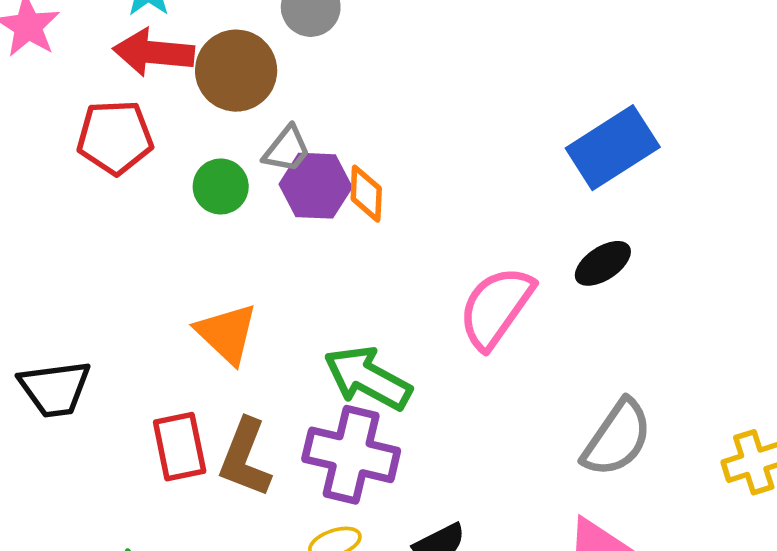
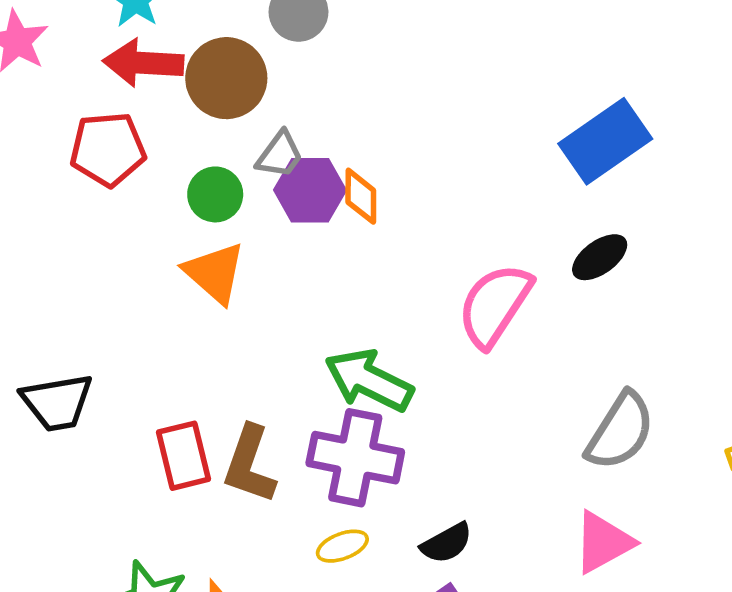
orange triangle: (227, 334) -> (215, 273), moved

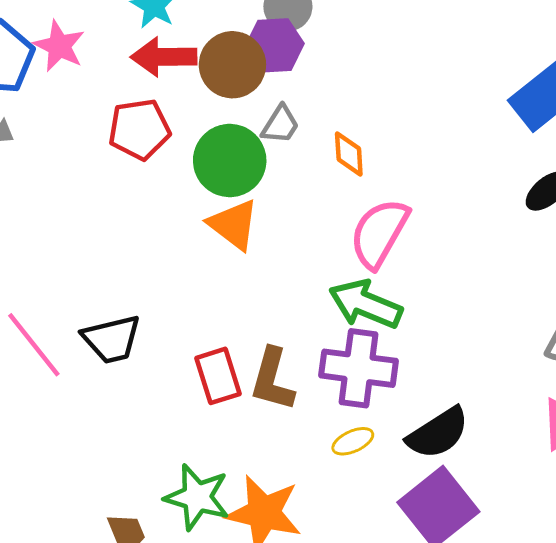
purple hexagon: (310, 190) -> (275, 45), moved
green circle: (215, 194) -> (230, 161), size x1.6
pink semicircle: (495, 305) -> (379, 233), moved
black semicircle: (447, 543) -> (438, 433), size x1.5

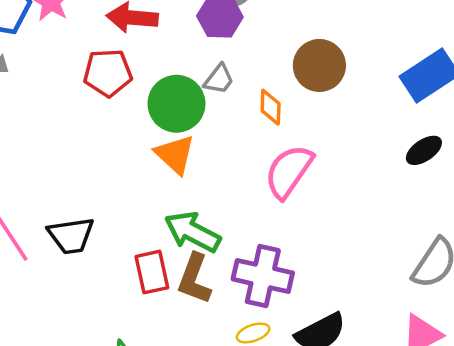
brown circle: (232, 65) -> (319, 65), moved
green arrow: (366, 304) -> (192, 232), moved

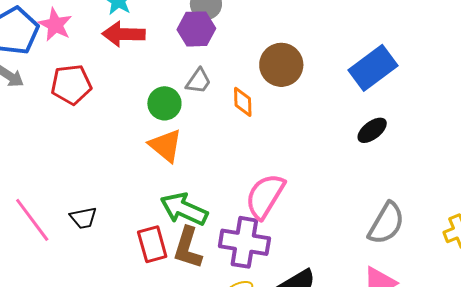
red pentagon: (108, 73) -> (71, 84), moved
green circle: (176, 104) -> (164, 103), size x0.7
pink semicircle: (289, 171) -> (265, 196), moved
black trapezoid: (71, 236) -> (83, 218), size x0.7

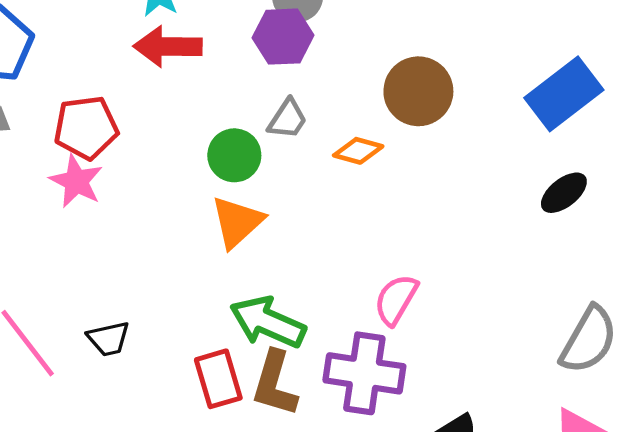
pink star: (55, 25) -> (76, 181), moved
orange diamond: (243, 102) -> (358, 151), turned -72
orange triangle: (166, 146) -> (237, 222), turned 39
pink semicircle: (265, 196) -> (396, 300), size x0.7

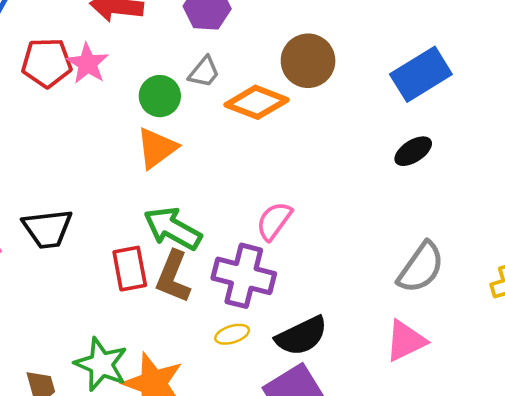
orange diamond: (358, 151) -> (257, 102), size x1.6
pink star: (76, 181) -> (88, 63), moved
black trapezoid: (109, 339) -> (47, 229), size x1.5

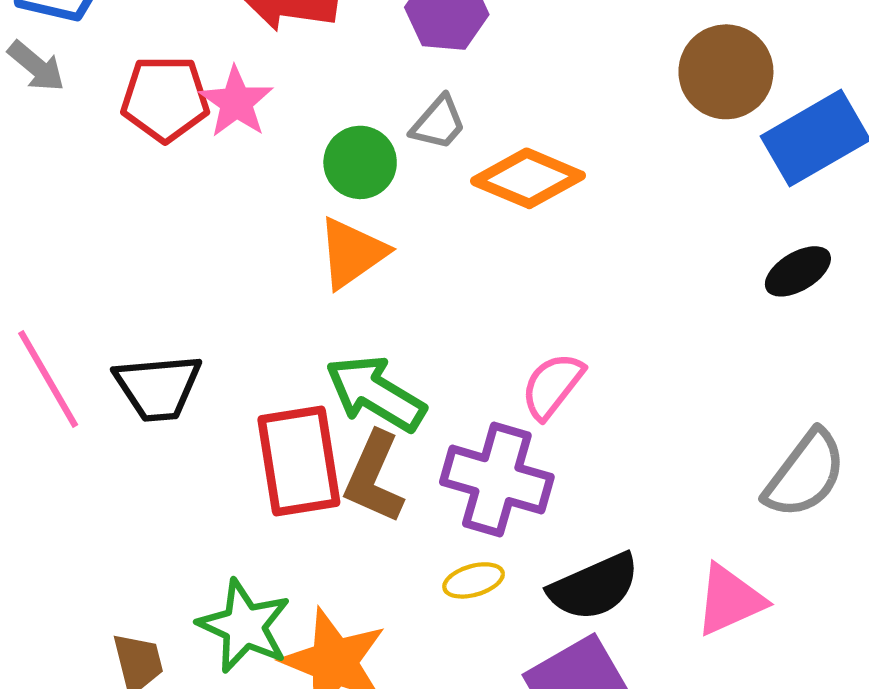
brown circle: (308, 61) -> (726, 72), moved
red rectangle: (130, 269) -> (299, 461), size x1.4
pink triangle: (406, 341) -> (730, 600), moved

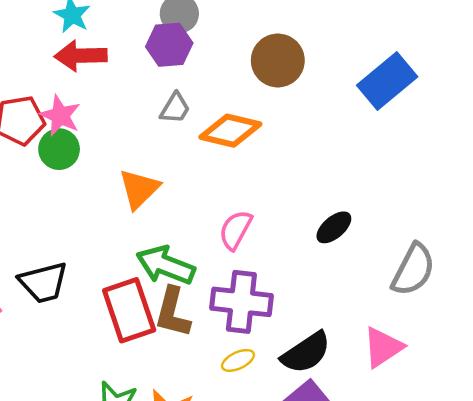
brown circle: (726, 72) -> (278, 60), moved
green circle: (360, 162) -> (59, 149), moved
black ellipse: (798, 271) -> (334, 227), moved
pink semicircle: (552, 386) -> (236, 230), moved

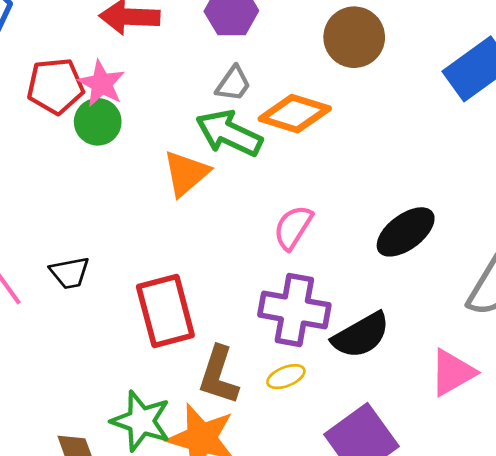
black ellipse: (334, 227) -> (406, 232), size x1.4
green arrow: (166, 265) -> (229, 133), moved
black trapezoid: (43, 282) -> (70, 273), size x0.7
brown L-shape: (173, 312) -> (219, 375), moved
black semicircle: (306, 353) -> (361, 335), moved

